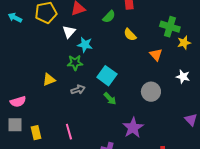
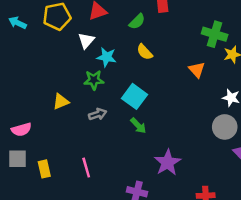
yellow semicircle: (130, 35) -> (145, 52), moved
gray circle: (151, 92) -> (225, 127), moved

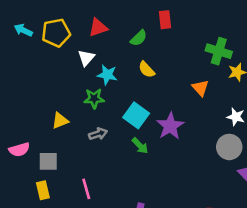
cyan arrow: (18, 23) -> (23, 30), moved
gray square: (18, 159) -> (48, 161), moved
purple star: (168, 163) -> (170, 126), moved

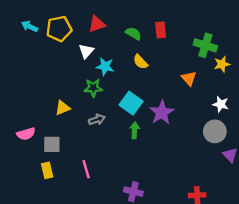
red rectangle: (165, 20) -> (161, 30), moved
green semicircle: (139, 38) -> (133, 33), turned -105
green arrow: (140, 146) -> (135, 130), turned -133

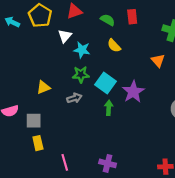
cyan arrow: (30, 26) -> (12, 22), moved
yellow pentagon: (59, 29) -> (40, 16), turned -30
green star: (93, 88) -> (81, 75), moved
pink line: (86, 169) -> (65, 162), moved
yellow rectangle: (47, 170) -> (38, 143), moved

